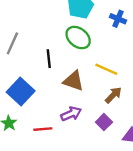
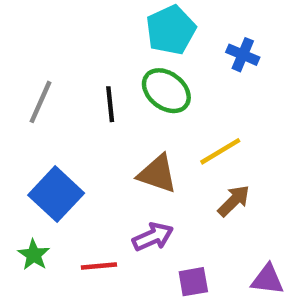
black line: (49, 59) -> (110, 104), moved
yellow line: (106, 69) -> (220, 151), turned -55
purple square: (104, 122) -> (193, 282), moved, turned 35

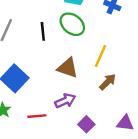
yellow line: (220, 151) -> (101, 56), turned -35
purple square: (193, 282) -> (86, 124), turned -35

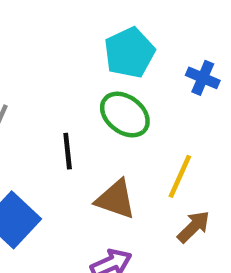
black line: (43, 31) -> (68, 151), moved

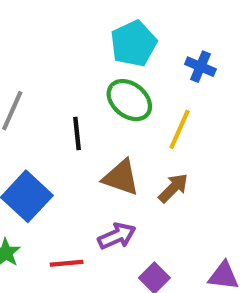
yellow line: (180, 176) -> (180, 129), moved
brown arrow: (194, 227) -> (173, 188), moved

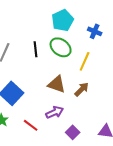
black line: (77, 134) -> (36, 49), moved
red line: (67, 263) -> (31, 125), turned 42

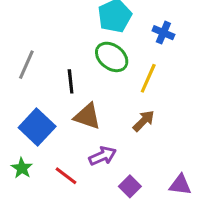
black line: (36, 49) -> (71, 81), moved
brown triangle: (57, 84) -> (87, 116), moved

